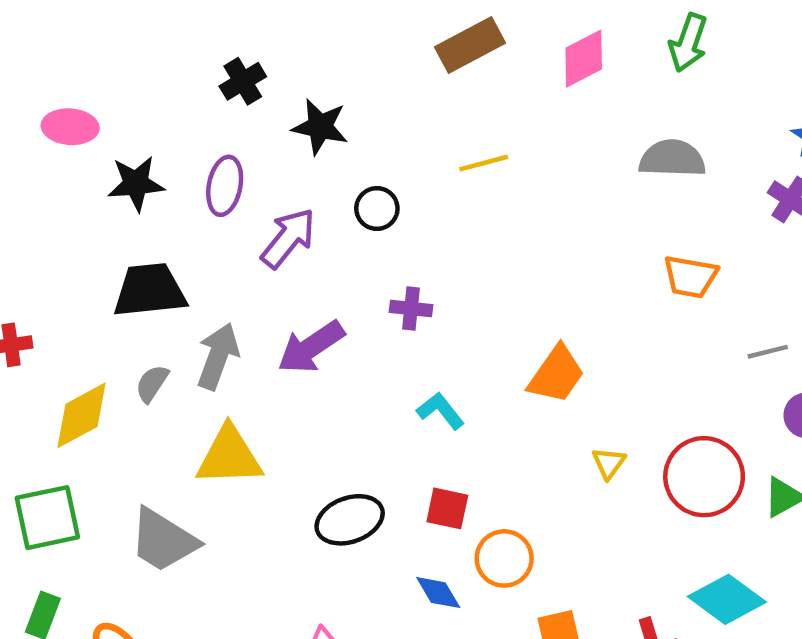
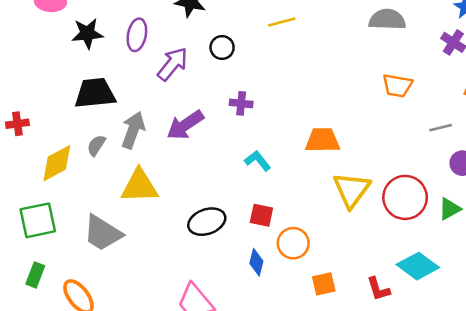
orange trapezoid: (556, 374) -> (322, 140), turned -126
yellow triangle: (609, 463) -> (352, 190), size x2.0
blue diamond: (438, 593) -> (256, 262), turned 44

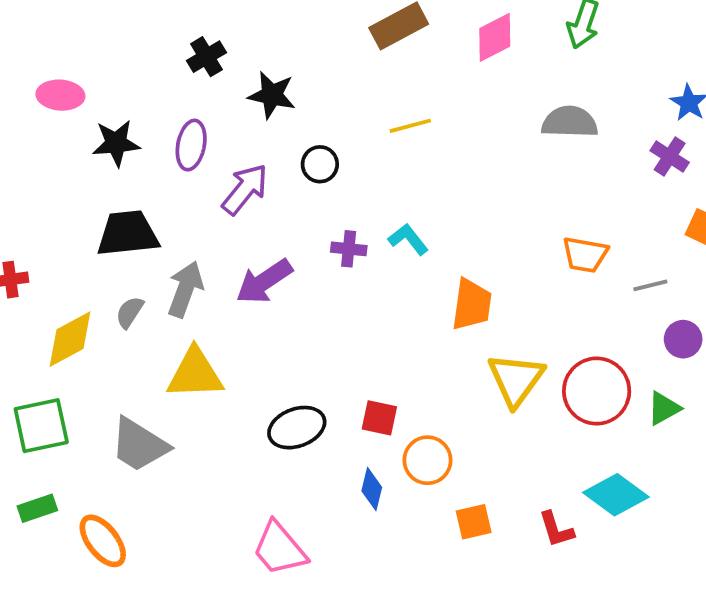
orange trapezoid: (397, 86) -> (585, 255), moved
orange trapezoid: (322, 140) -> (472, 305), turned 99
cyan L-shape: (258, 161) -> (408, 239), moved
green rectangle: (35, 275) -> (37, 508), turned 50

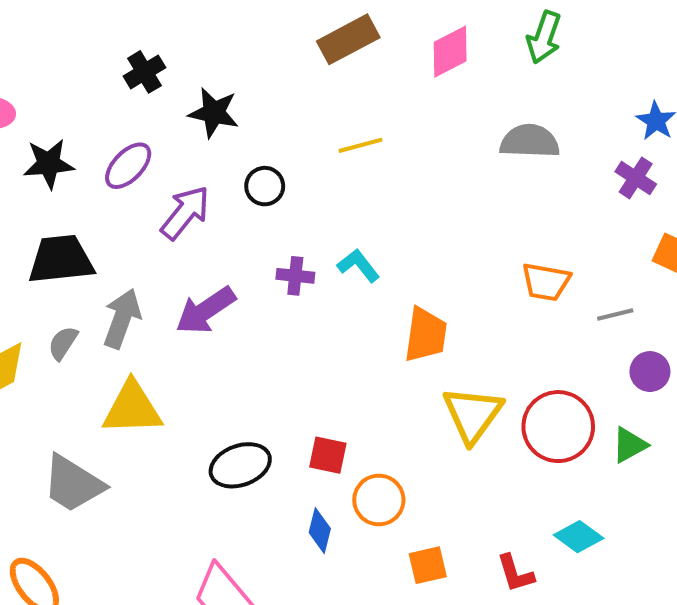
purple ellipse: (191, 145) -> (128, 166), turned 33
cyan diamond: (616, 495) -> (579, 537), size x0.7

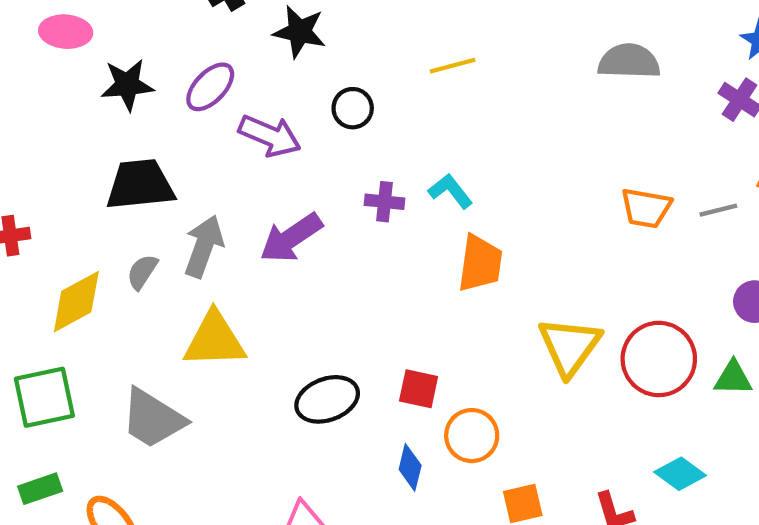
purple arrow: (185, 213) -> (270, 136), turned 74
gray line: (615, 314) -> (718, 210), moved
orange trapezoid: (426, 335) -> (480, 263), moved
green triangle: (630, 445) -> (733, 378), turned 30

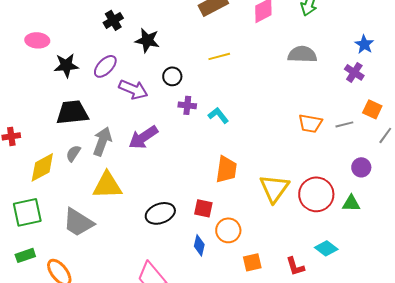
purple cross: (385, 202) -> (187, 105), moved
orange trapezoid: (480, 263) -> (226, 169), moved

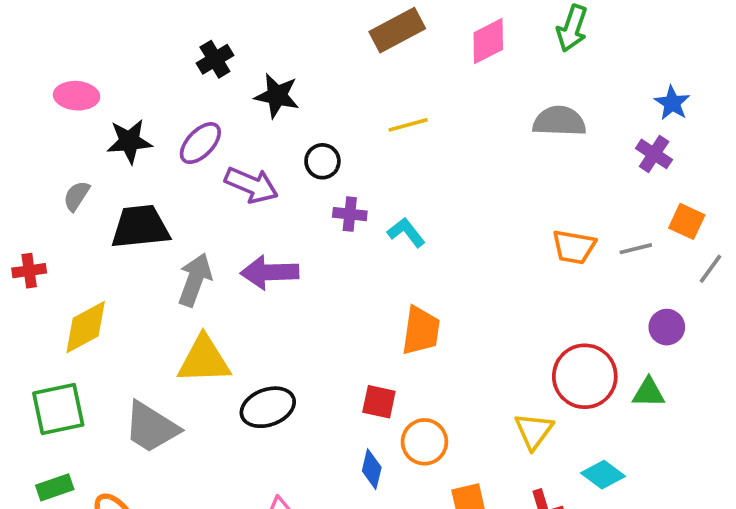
purple arrow: (143, 137) -> (270, 272), turned 32
gray semicircle: (73, 153) -> (77, 196), moved
yellow triangle: (274, 188) -> (534, 431), moved, size x0.7
black ellipse: (160, 213) -> (268, 407), moved

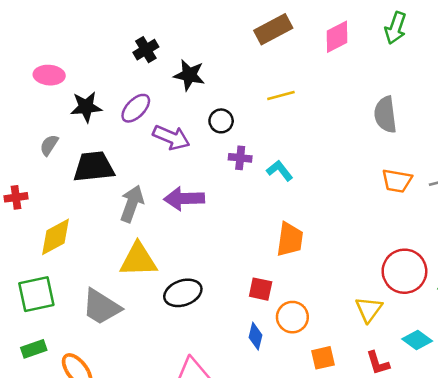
gray semicircle: (559, 121) -> (385, 115), moved, turned -99

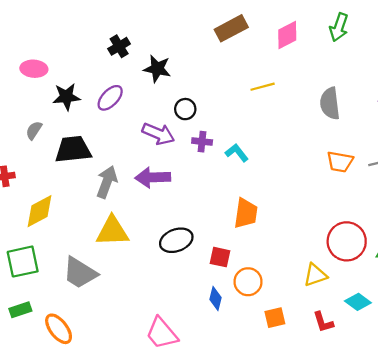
yellow line: (281, 95) -> (263, 87), moved
purple arrow: (171, 137) -> (158, 134), moved
black ellipse: (183, 293) -> (176, 240), moved
yellow triangle: (369, 309) -> (315, 275), turned 35

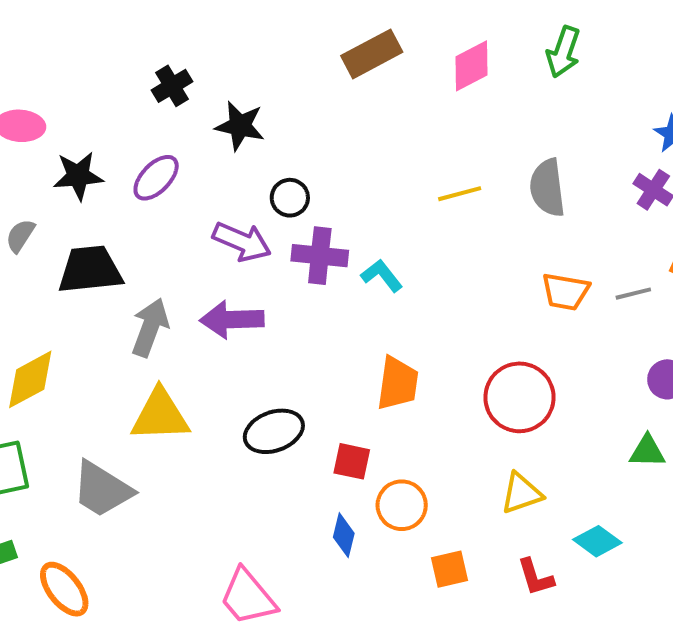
yellow line: (263, 87) -> (460, 194), moved
purple cross: (202, 142) -> (320, 256), size x1.5
red circle: (347, 241) -> (519, 397), moved

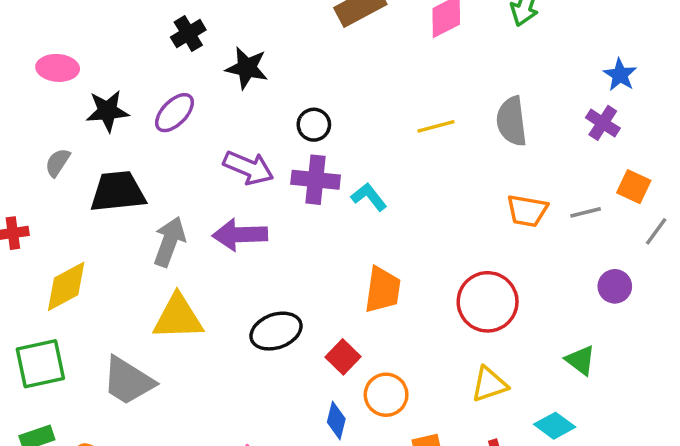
black circle: (290, 198) -> (314, 125), moved
green triangle: (647, 451) -> (580, 360), moved, turned 36
red square: (352, 461) -> (343, 357), turned 32

